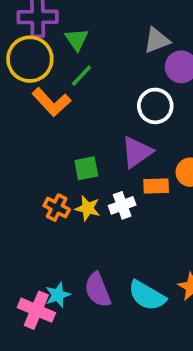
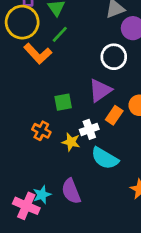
orange rectangle: (156, 186) -> (114, 115), turned -54
yellow star: (88, 208) -> (71, 142), moved
cyan semicircle: (147, 296) -> (105, 158), moved

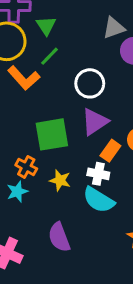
white circle: (114, 57) -> (90, 83), moved
green square: (63, 102) -> (52, 134), size x1.6
white cross: (89, 129) -> (98, 174), moved, turned 30
cyan star: (42, 195) -> (17, 192), moved

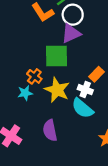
white circle: (90, 83) -> (73, 15), moved
purple triangle: (95, 122) -> (71, 33), moved
yellow star: (60, 180) -> (57, 90), size x1.6

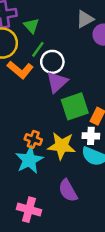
green square: (56, 56) -> (75, 106), moved
cyan star: (25, 93) -> (29, 160), size x1.6

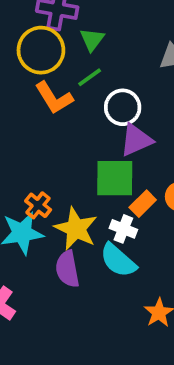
white circle: (52, 62) -> (123, 107), moved
purple triangle: (57, 82) -> (136, 140), moved
purple semicircle: (68, 191) -> (67, 269), moved

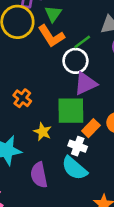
green line: (90, 77) -> (82, 42), moved
orange L-shape: (54, 98) -> (51, 36), moved
orange cross: (38, 205) -> (22, 98), moved
yellow star: (76, 229) -> (43, 132), moved, size x0.6

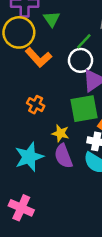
orange L-shape: (51, 36) -> (38, 57), moved
purple semicircle: (39, 175) -> (63, 156), moved

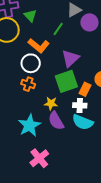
orange L-shape: (38, 57) -> (39, 46), moved
white circle: (80, 60) -> (31, 63), moved
pink cross: (21, 208) -> (39, 158), moved, turned 36

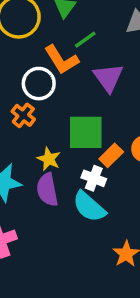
green line: (58, 29) -> (85, 40), moved
purple triangle: (70, 58) -> (108, 78), moved, turned -42

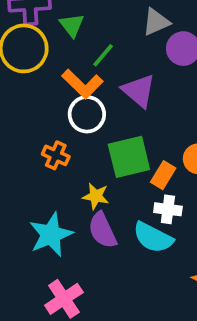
white circle: (39, 84) -> (87, 114), moved
white cross: (94, 178) -> (168, 209), moved

